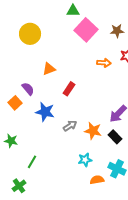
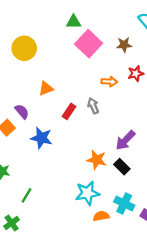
gray arrow: (70, 126) -> (93, 106), moved, turned -80
cyan star: (85, 160) -> (87, 193), size x1.5

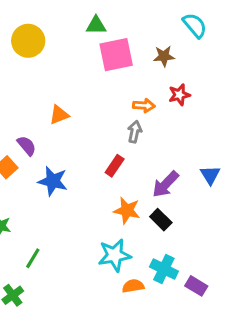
pink square: (89, 44) -> (116, 55), turned 35
yellow circle: (24, 48) -> (28, 41), moved
gray arrow: (93, 106) -> (135, 132), moved, turned 35
red rectangle: (69, 111) -> (115, 166), moved

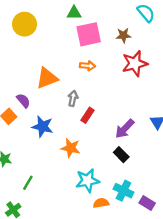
red star: (179, 95) -> (135, 64), size x1.6
orange arrow: (144, 106) -> (87, 66), moved
orange triangle: (59, 115) -> (47, 78), size x1.5
gray arrow: (135, 132) -> (73, 98), moved
orange star: (127, 210) -> (71, 148), moved

